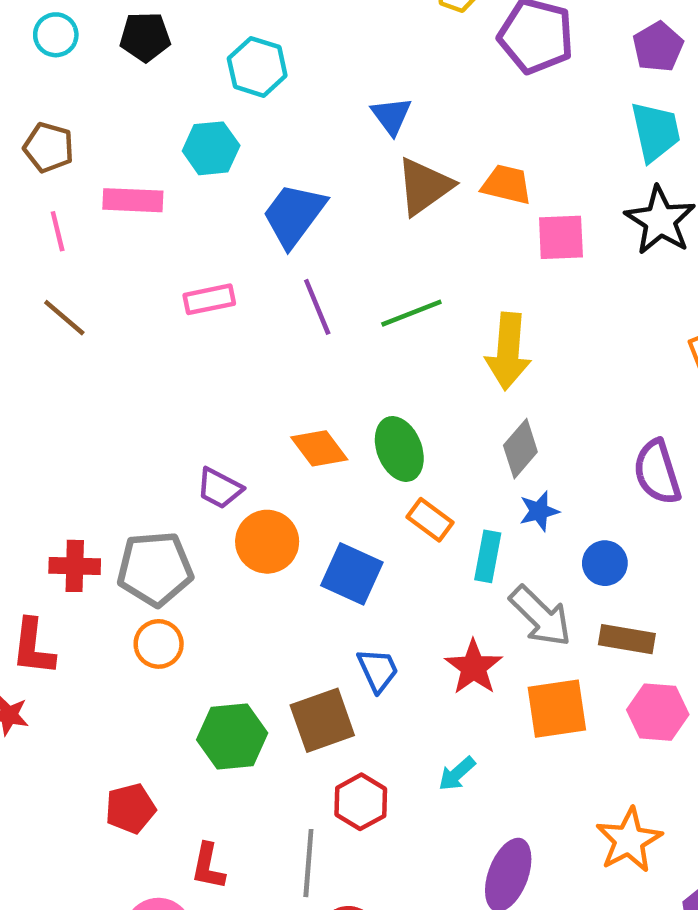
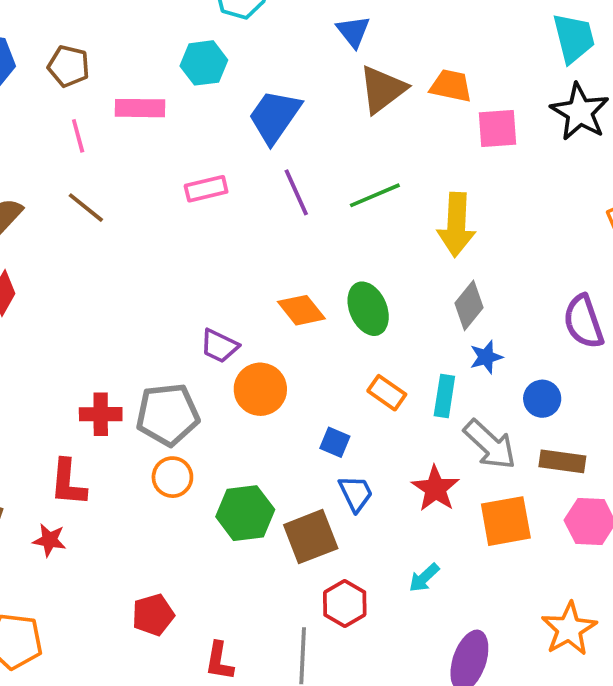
orange rectangle: (430, 520) -> (387, 393), moved
blue square: (352, 574) -> (335, 442), moved, size x0.6
green hexagon: (232, 736) -> (245, 513), moved

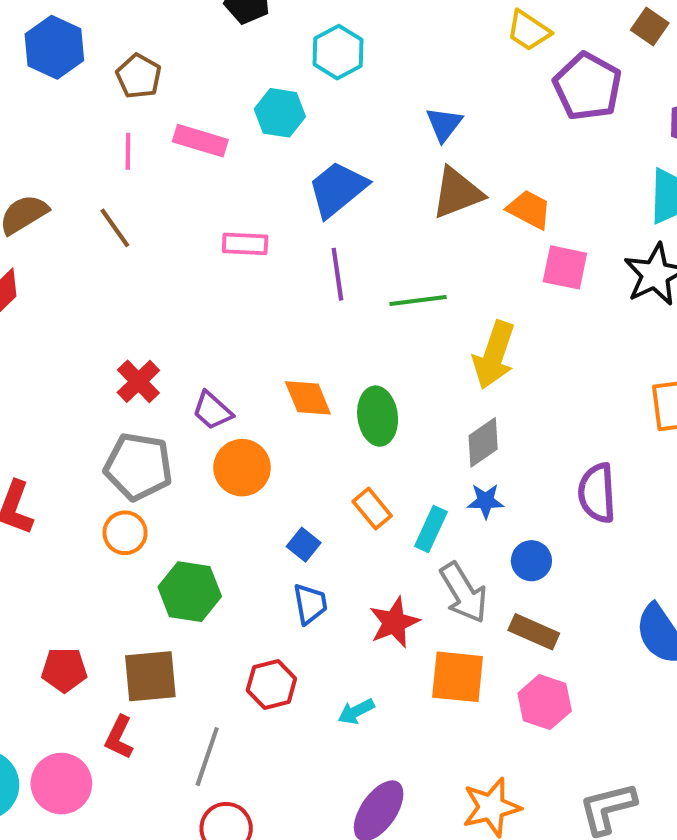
red cross: (101, 414) -> (138, 381), moved, turned 30
brown square: (311, 537) -> (150, 676), moved
red hexagon: (345, 604) -> (271, 684), moved

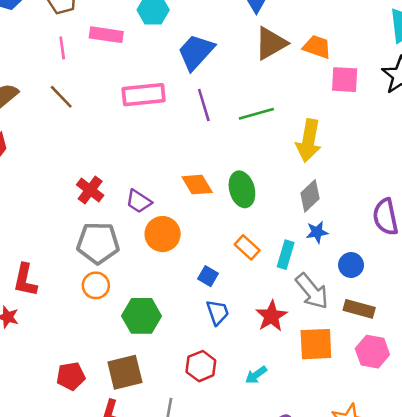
pink rectangle: (245, 244) -> (144, 95), size x1.5

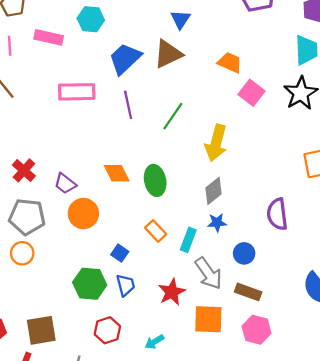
brown triangle: (271, 43) -> (168, 54), moved
pink square: (345, 80) -> (251, 93), turned 30
green line: (256, 114) -> (173, 116), turned -44
green hexagon: (142, 316) -> (90, 284), moved

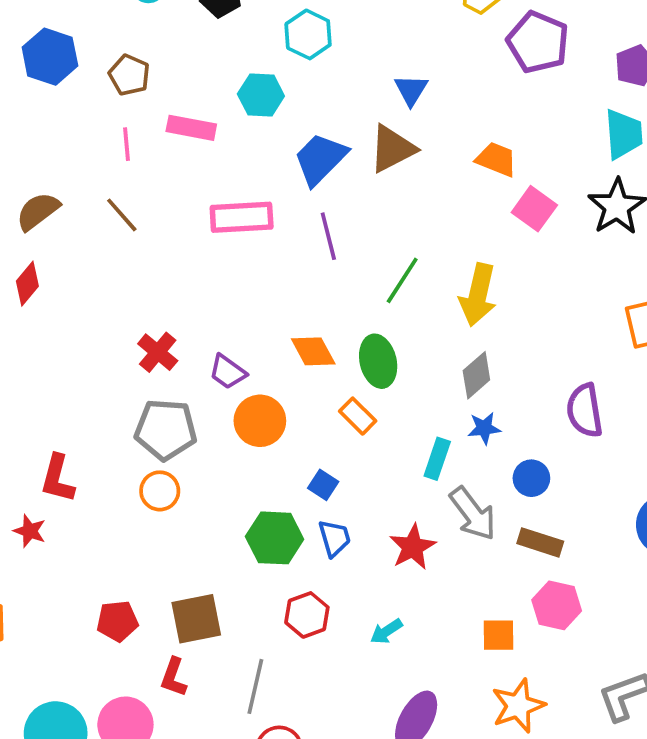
green line: (173, 116) -> (402, 280), moved
orange rectangle: (156, 231) -> (358, 416), moved
orange square: (208, 319) -> (499, 635), moved, size x0.7

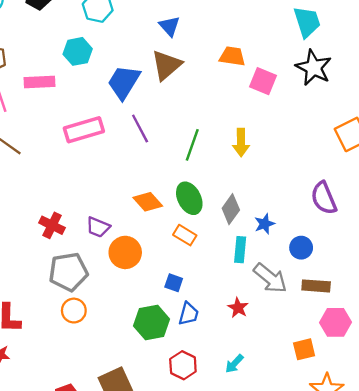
yellow arrow: (478, 295) -> (241, 143), size x0.7
gray diamond: (476, 375) -> (231, 209), moved
blue trapezoid: (335, 538) -> (189, 314), turned 45
red star: (413, 547) -> (238, 308), size x0.7

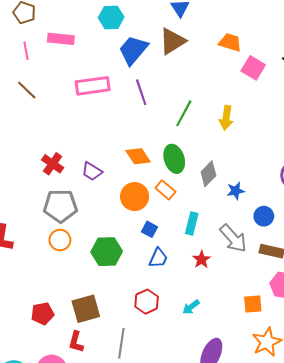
cyan hexagon: (78, 51) -> (111, 17), moved
cyan rectangle: (240, 250) -> (192, 224), moved
orange circle: (125, 252) -> (135, 197), moved
green hexagon: (152, 322) -> (107, 252), moved

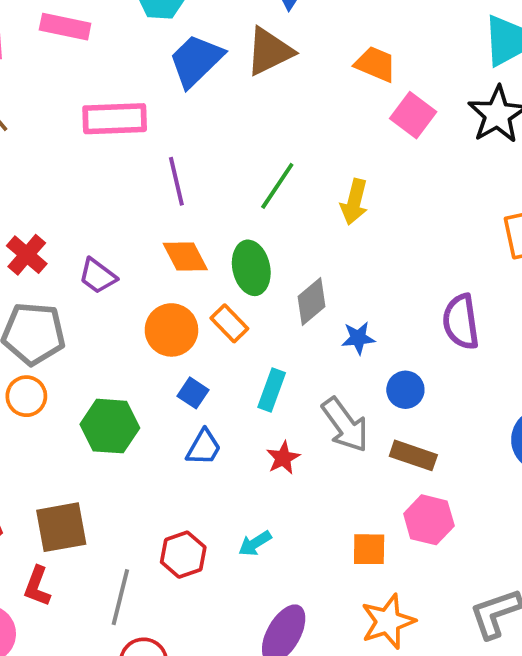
purple line: (141, 92) -> (176, 181), moved
red hexagon: (147, 302) -> (183, 555), moved

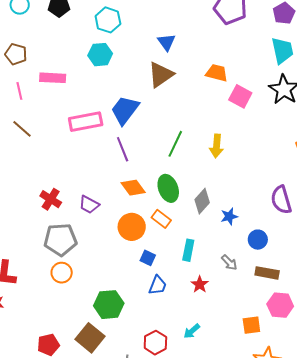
blue trapezoid: (196, 61) -> (125, 110), moved
gray arrow: (345, 425) -> (229, 262), size x0.6
green hexagon: (110, 426) -> (109, 305), moved
brown square: (61, 527) -> (90, 338), turned -32

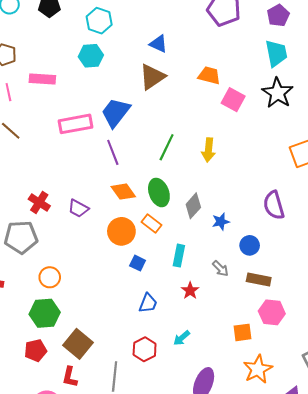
blue triangle: (167, 42) -> (159, 44), turned -30
gray pentagon: (60, 240) -> (21, 237), moved
blue trapezoid: (158, 285) -> (148, 303), moved
green hexagon: (109, 305) -> (45, 313), moved

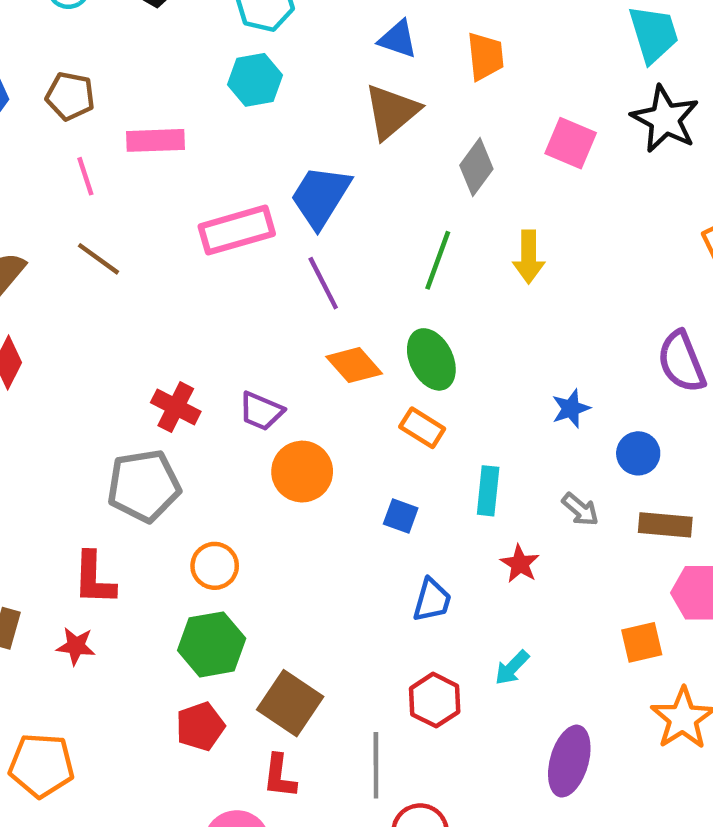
orange trapezoid: (209, 75) -> (485, 56), moved, turned 75
gray diamond: (193, 206) -> (476, 167), moved
orange circle: (121, 231) -> (302, 472), moved

